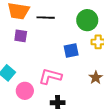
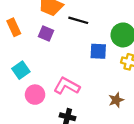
blue square: (71, 50) -> (98, 51), moved

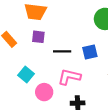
black line: (78, 20) -> (62, 51), moved
blue square: (98, 51) -> (90, 52), moved

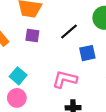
black line: (62, 51) -> (69, 31), moved, turned -42
pink circle: (44, 92) -> (17, 98), moved

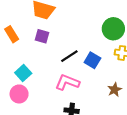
black line: (69, 31) -> (69, 56), moved
blue square: (87, 53) -> (92, 60), turned 35

